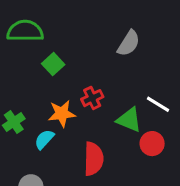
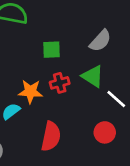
green square: (53, 64) -> (51, 50), moved, turned 30
green triangle: (129, 120) -> (93, 76), moved

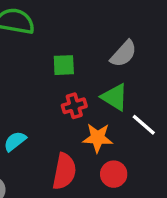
orange star: (30, 92) -> (98, 138), moved
red circle: (105, 132) -> (114, 174), moved

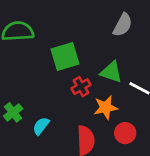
gray semicircle: (124, 54) -> (123, 25), moved
green square: (64, 65) -> (65, 57), size x1.5

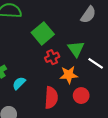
green square: (65, 57) -> (43, 33), turned -30
green triangle: (111, 72) -> (76, 49), turned 30

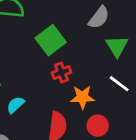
gray semicircle: (88, 15) -> (99, 18), moved
green triangle: (76, 49) -> (117, 46), moved

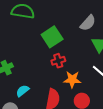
cyan semicircle: (16, 105) -> (23, 91), moved

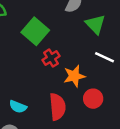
cyan semicircle: (23, 91) -> (18, 107), turned -104

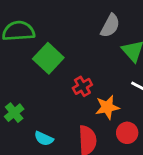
green square: (35, 31) -> (48, 58), moved

